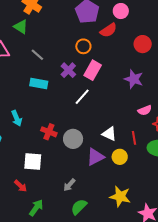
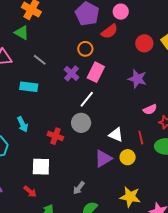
cyan rectangle: (39, 83) -> (29, 87), moved
gray circle: (73, 139) -> (81, 123), moved

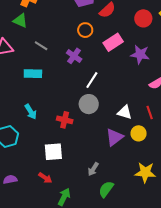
pink rectangle: (96, 72) -> (113, 42), moved, turned 36

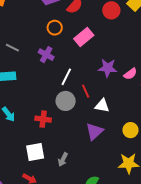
purple star: (140, 54) -> (108, 68), moved
red line: (150, 112) -> (86, 91), moved
yellow circle: (139, 133) -> (130, 130), moved
gray arrow: (93, 169) -> (63, 159), moved

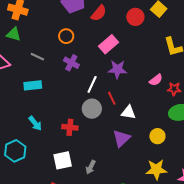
orange circle: (55, 28) -> (66, 36), moved
purple star: (108, 68) -> (117, 69), moved

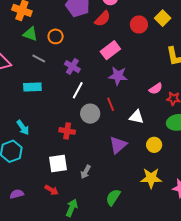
green triangle: (14, 34) -> (30, 34), moved
orange circle: (66, 36) -> (56, 36), moved
white line: (92, 84) -> (78, 90), moved
white triangle: (129, 112) -> (136, 117), moved
cyan arrow: (35, 123) -> (23, 128), moved

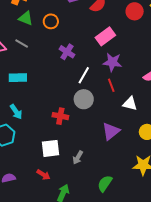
gray line: (39, 59) -> (22, 43), moved
cyan rectangle: (32, 87) -> (18, 78), moved
white line: (78, 90) -> (84, 75), moved
red line: (111, 104) -> (111, 85), moved

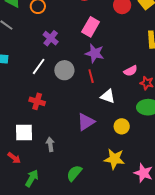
pink rectangle: (105, 36) -> (91, 27), turned -30
white line: (84, 75) -> (39, 66), moved
gray circle: (84, 99) -> (64, 70), moved
gray arrow: (78, 157) -> (50, 144), turned 136

